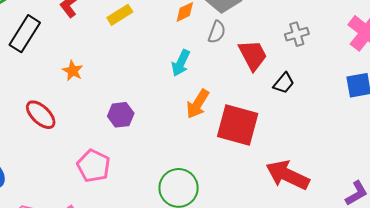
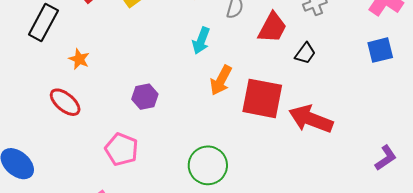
red trapezoid: (253, 55) -> (272, 28), turned 60
orange star: (73, 71) -> (79, 59), moved
red arrow: (288, 175) -> (311, 119), moved

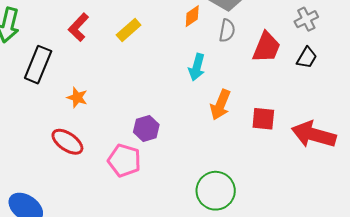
black trapezoid: (305, 53) -> (307, 58), moved
red square: (262, 98) -> (263, 119), size x0.6
pink pentagon: (122, 149) -> (124, 161), moved

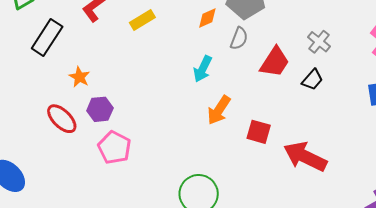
gray cross: (306, 19) -> (319, 42), turned -35
purple hexagon: (146, 128) -> (100, 109), moved

